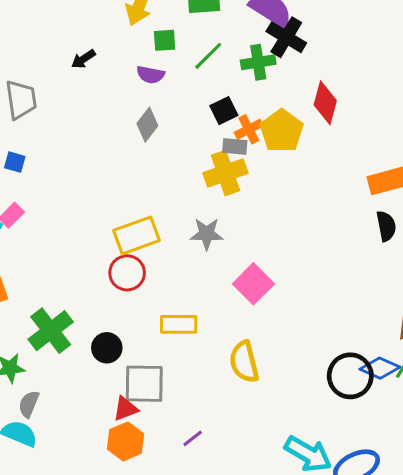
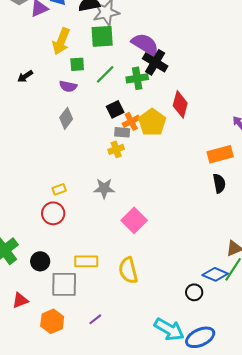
yellow cross: (225, 173) -> (116, 149), size x0.6
yellow rectangle: (136, 235) -> (59, 189), size x0.5
yellow rectangle: (179, 324) -> (86, 261), moved
black circle: (350, 376) -> (194, 292), moved, size x0.6
red triangle: (126, 409) -> (20, 300), moved

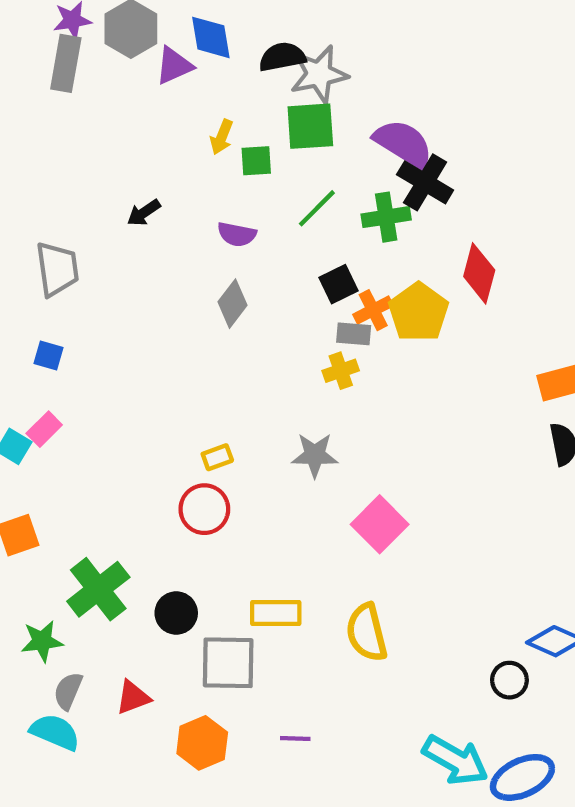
yellow arrow: (61, 41) -> (222, 137), size x0.6
green square: (77, 64) -> (256, 161), moved
purple line: (95, 319) -> (295, 739), turned 40

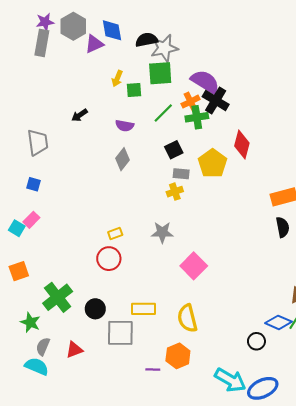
orange cross: (373, 310) -> (191, 102), moved
green star: (42, 641) -> (30, 322), turned 30
orange hexagon: (202, 743) -> (178, 356), moved

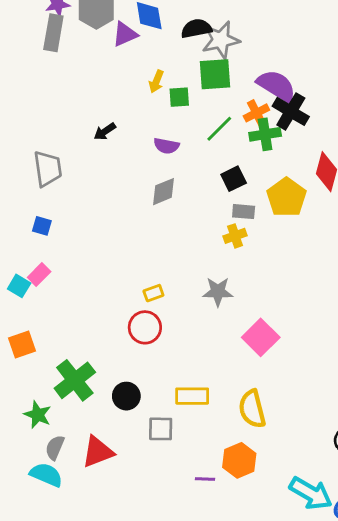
gray diamond: (122, 159) -> (163, 192), turned 30
gray square: (120, 333) -> (161, 429), size x0.7
red triangle: (74, 350) -> (98, 452), size x1.4

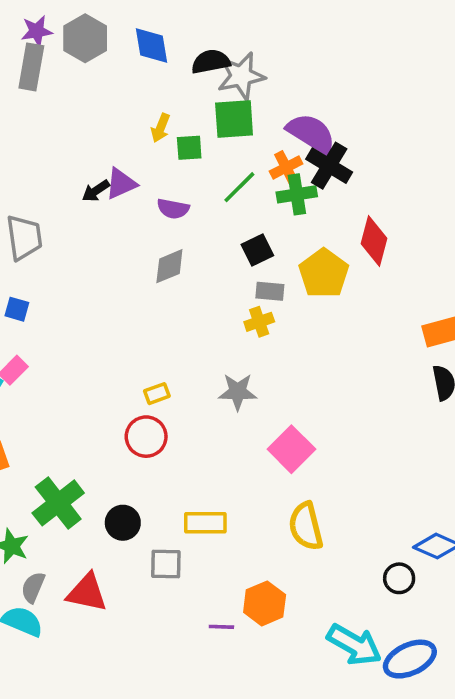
purple triangle: (125, 34) -> (121, 184), moved
yellow semicircle: (252, 409) -> (306, 526), moved
red triangle: (98, 452) -> (87, 593), turned 33

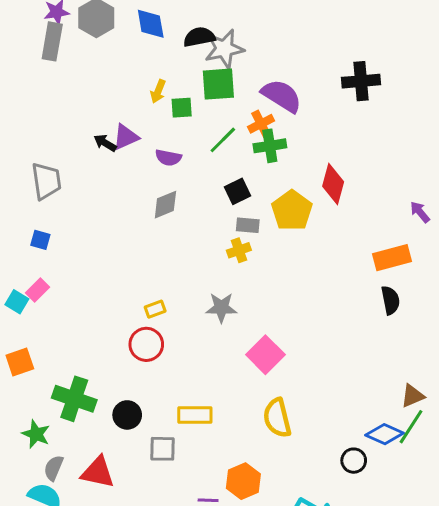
black cross: (329, 166) -> (361, 81), moved, turned -36
black arrow: (96, 191) -> (105, 143), turned 65
green cross: (58, 503) -> (74, 399), turned -33

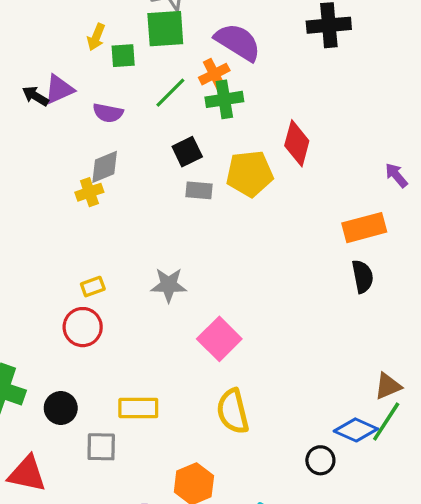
yellow pentagon: (292, 211) -> (250, 174), turned 30
yellow cross: (239, 250) -> (89, 192), moved

